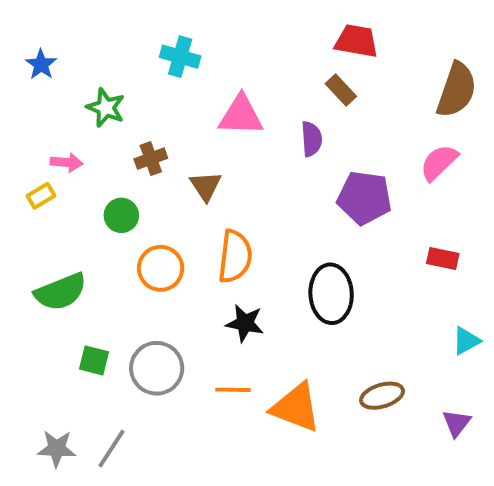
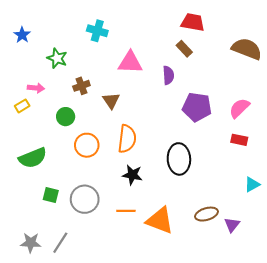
brown semicircle: (456, 90) -> (247, 49), turned -88
pink semicircle: (439, 162) -> (239, 108), moved
purple triangle: (456, 423) -> (232, 225), moved

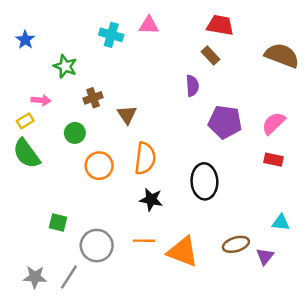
pink triangle: (130, 63) -> (149, 25), moved, size x0.7
green semicircle: (33, 158) -> (26, 154), moved, turned 76
cyan triangle: (252, 184) -> (281, 223), moved, turned 35
gray circle: (85, 199) -> (97, 246), moved

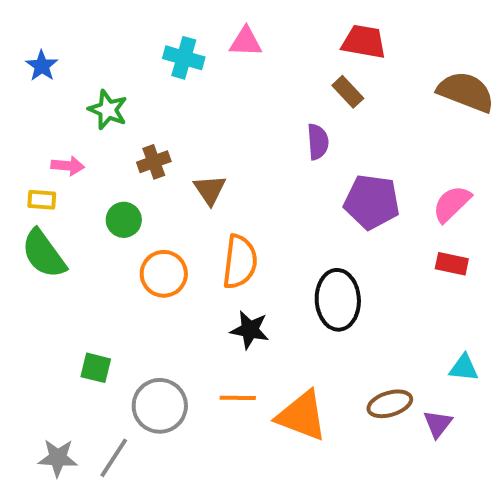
yellow rectangle: (25, 121) -> (42, 200), turned 35

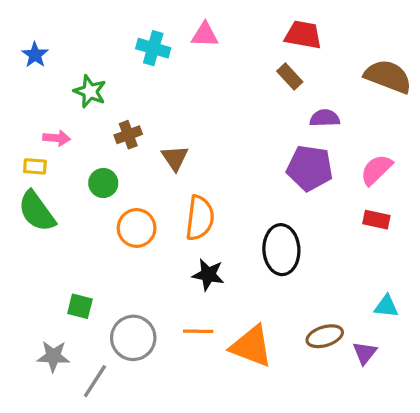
purple semicircle: (318, 142) -> (325, 118), moved, turned -88
gray star: (58, 458) -> (53, 356), moved

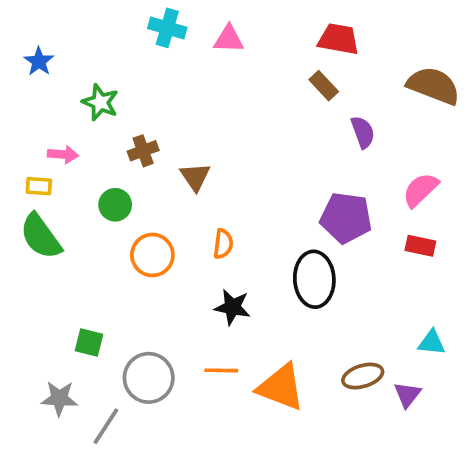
cyan cross: (153, 48) -> (167, 28), moved
purple semicircle: (325, 118) -> (363, 132), turned 72
purple pentagon: (310, 168) -> (346, 218), moved
orange semicircle: (200, 218) -> (223, 244), size x0.6

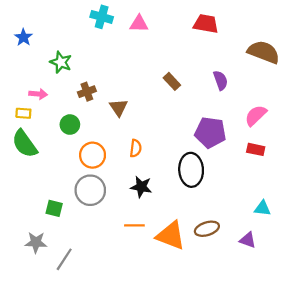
brown rectangle: (324, 86) -> (172, 81), moved
brown ellipse: (363, 376) -> (207, 229), moved
gray circle: (149, 378) -> (90, 190), moved
purple triangle: (407, 395) -> (248, 240), turned -48

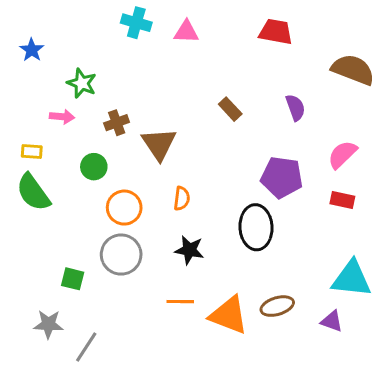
pink arrow: (38, 94) -> (62, 117), moved
brown triangle: (119, 108) -> (159, 144), size x1.4
cyan triangle: (262, 208) -> (351, 279), size x1.8

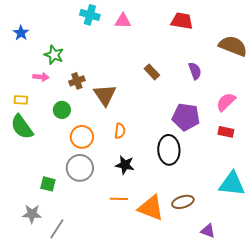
purple triangle: (332, 321) -> (208, 231), moved

